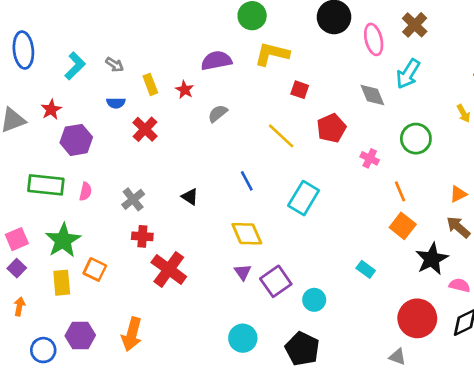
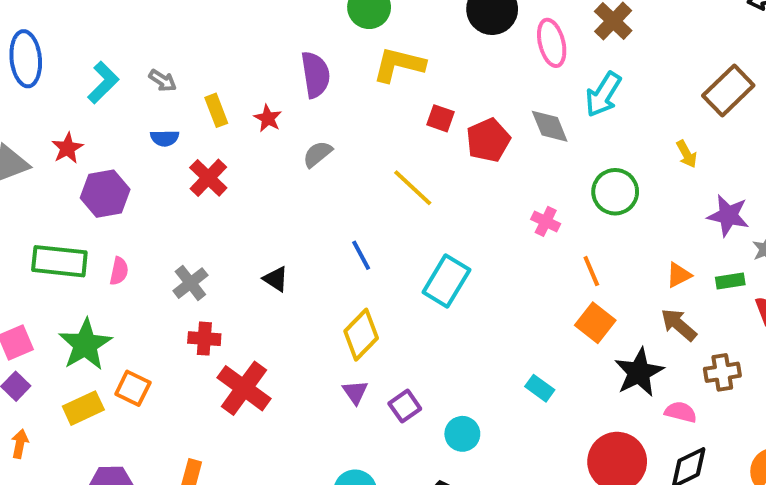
purple semicircle: (216, 61) -> (315, 75), turned 92
red pentagon: (331, 128) -> (488, 140), moved
yellow diamond: (247, 234) -> (361, 335), turned 68
purple square: (276, 281) -> (405, 406), size x0.7
yellow rectangle: (62, 283) -> (83, 408), turned 70

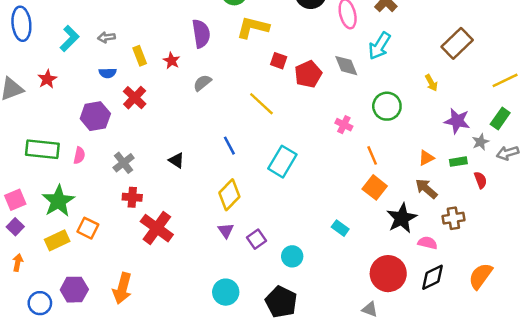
gray arrow: (163, 81) -> (106, 37), turned 140
purple hexagon: (105, 194) -> (95, 116), moved

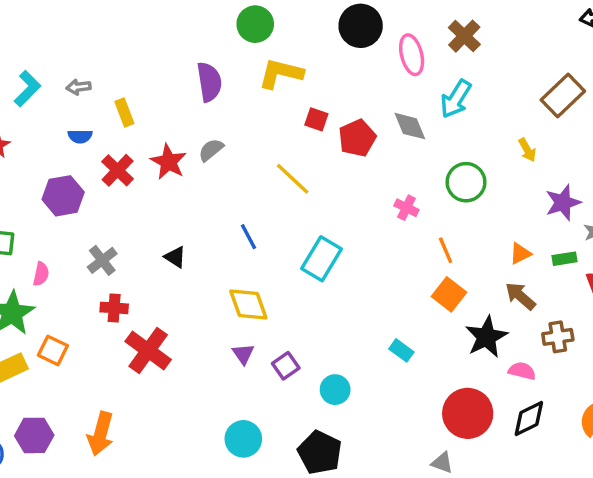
red star: (172, 61) -> (169, 162), moved, size x1.5
purple star: (457, 121) -> (563, 203), turned -30
pink semicircle: (79, 155) -> (41, 274), moved
yellow diamond: (229, 195) -> (248, 305), turned -64

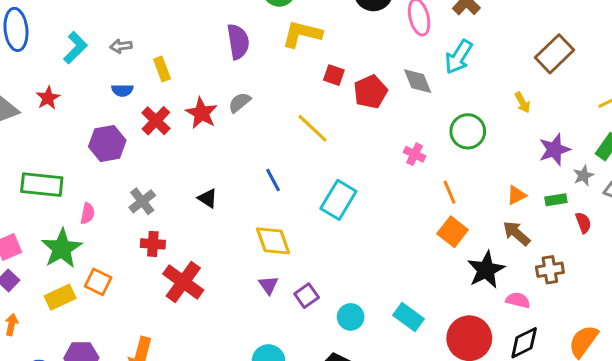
cyan rectangle: (401, 350) -> (408, 317), moved, size x1.4

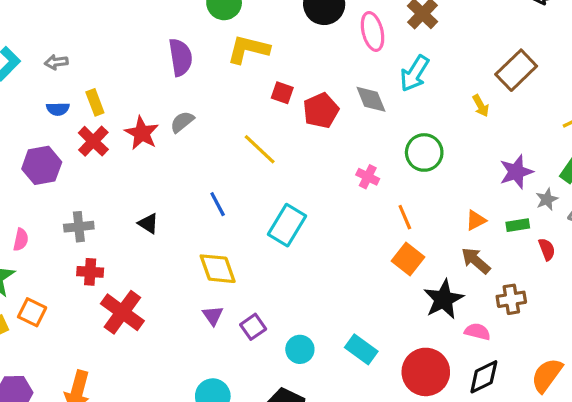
yellow rectangle: (162, 69) -> (95, 102), moved
yellow arrow: (523, 102) -> (481, 106), moved
gray cross: (142, 201) -> (79, 227), turned 32

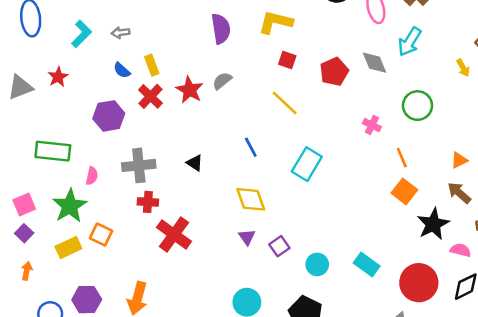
red square: (282, 93) -> (287, 60), moved
blue semicircle: (58, 109) -> (122, 70), turned 42
gray cross: (79, 227) -> (139, 165), size x1.4

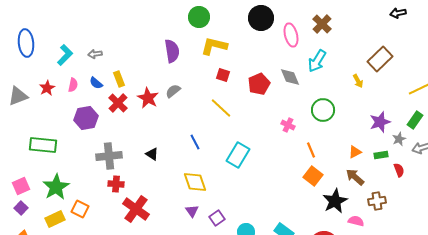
pink semicircle: (92, 176) -> (73, 85), moved

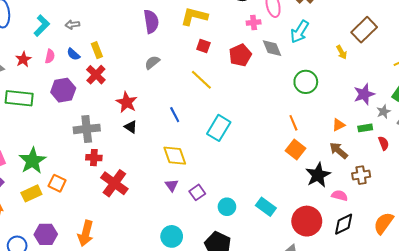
red star: (148, 98) -> (127, 102), moved
pink cross: (288, 125) -> (254, 23), moved, turned -32
green rectangle: (43, 145) -> (19, 98), moved

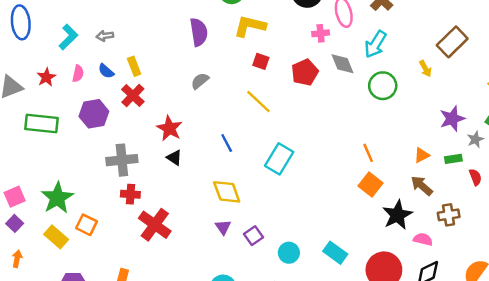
green circle: (306, 82) -> (383, 86), moved
yellow rectangle: (31, 193) -> (56, 237), turned 66

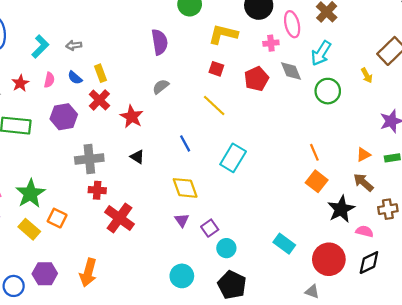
yellow L-shape: (250, 26) -> (223, 34), moved
red star: (169, 128) -> (132, 117), moved
cyan circle: (289, 253) -> (226, 248), moved

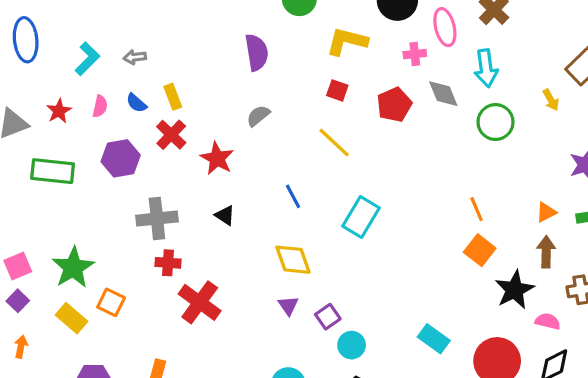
cyan arrow: (321, 53) -> (486, 68), turned -40
brown arrow: (363, 182) -> (546, 252), turned 50

